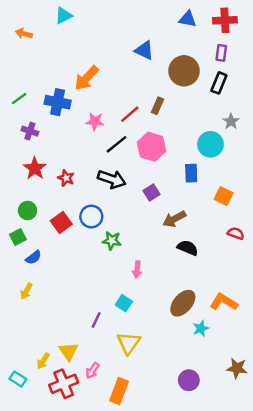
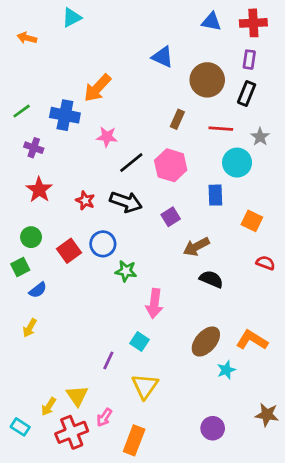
red line: (130, 114) -> (221, 129), moved, turned 45
red star: (66, 178) -> (85, 201), moved
pink arrow: (137, 269) -> (154, 304), size x1.5

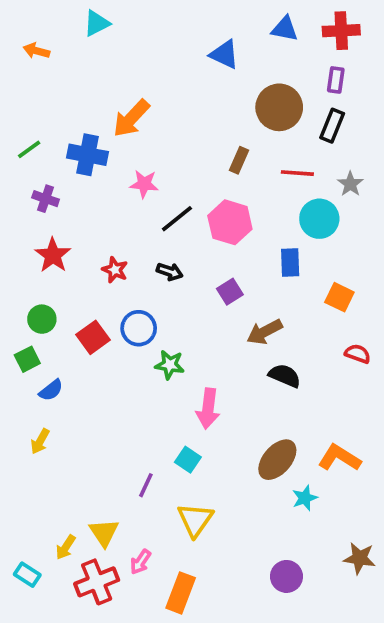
blue triangle: (163, 57) -> (224, 54), moved
black arrow: (126, 202) -> (170, 272), size x0.6

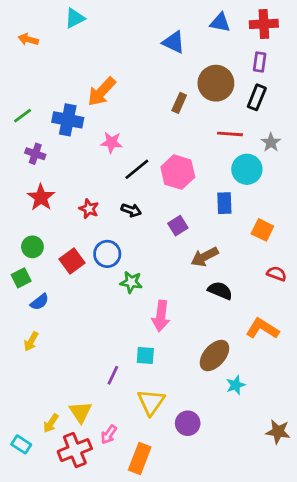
brown rectangle: (239, 160) -> (179, 103), moved
orange L-shape: (339, 458) -> (262, 329), moved
cyan square: (188, 460) -> (145, 356), turned -30
purple circle: (286, 576) -> (188, 423), moved

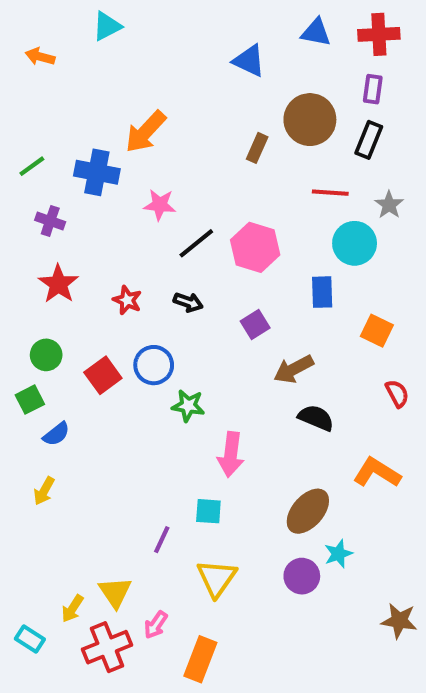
red semicircle: (277, 274) -> (397, 393), turned 42
purple circle: (188, 423) -> (302, 576), moved

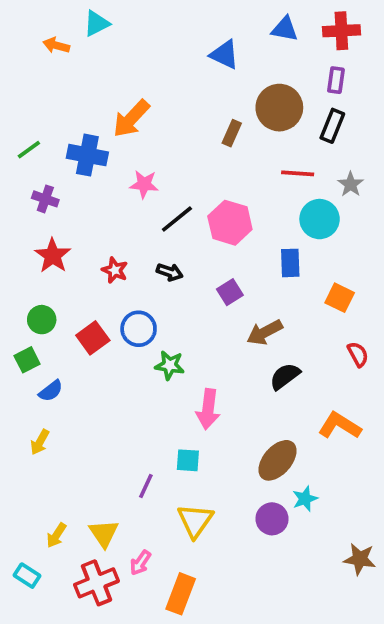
orange arrow: (40, 57) -> (56, 45), moved
black semicircle: (316, 418) -> (285, 376), turned -60
yellow arrow: (73, 609) -> (56, 535), moved

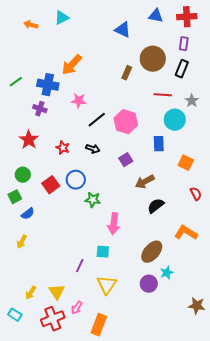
cyan triangle: (97, 23) -> (62, 18), moved
purple cross: (45, 199) -> (40, 109), moved

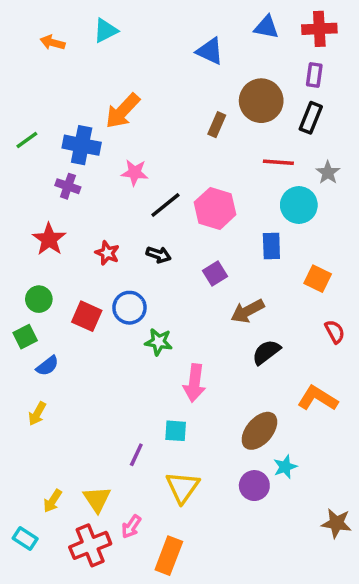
red square: (51, 185) -> (87, 316), turned -30

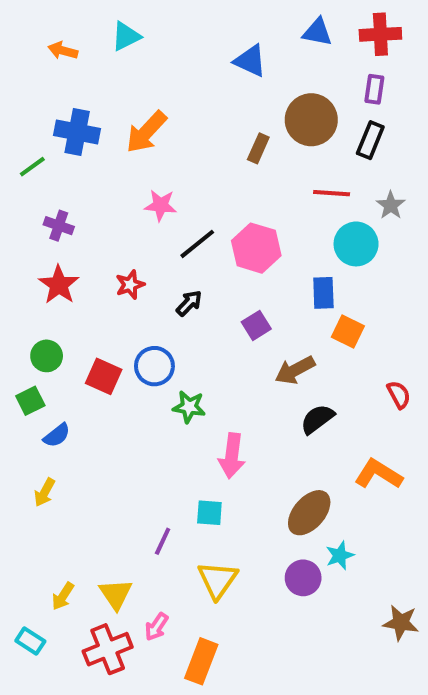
blue cross: (82, 145) -> (77, 132), moved
purple cross: (68, 186) -> (59, 226), moved
red star: (107, 253) -> (130, 285), moved, turned 30
black arrow: (159, 255) -> (189, 303), turned -65
orange square: (318, 279) -> (348, 332), moved

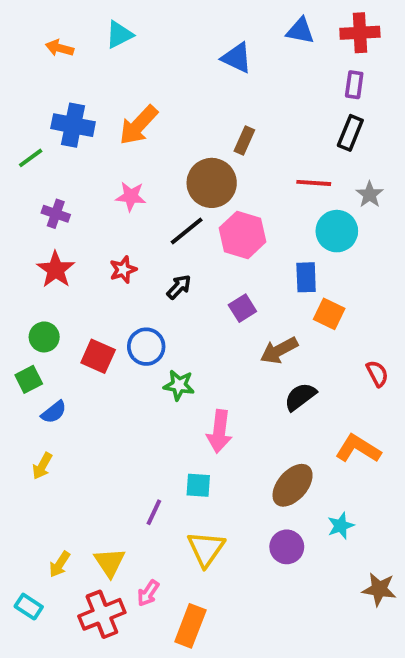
brown circle: (311, 120) -> (212, 183), moved
pink star: (161, 205) -> (131, 196), moved
cyan star: (340, 555) -> (341, 526), moved

